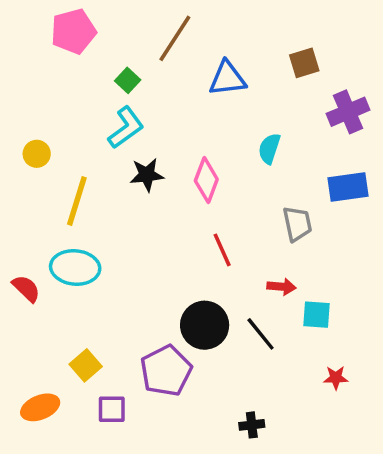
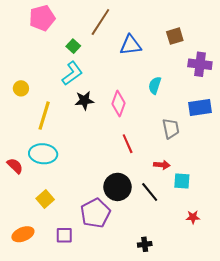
purple cross: (348, 112) -> (200, 64), turned 30
yellow square: (86, 365) -> (45, 199), moved

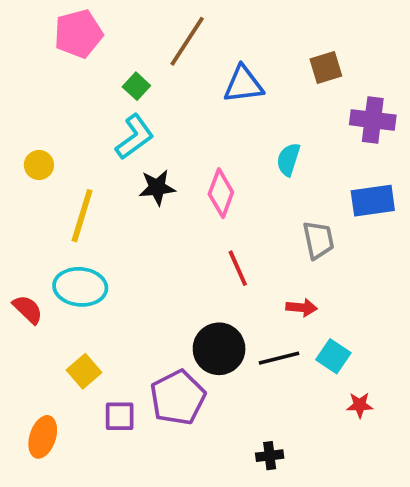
cyan square: (182, 181) -> (333, 356), moved, turned 30
black line: (150, 192) -> (279, 358), turned -65
orange ellipse: (23, 234) -> (43, 437), turned -50
purple square: (64, 235) -> (120, 416), moved

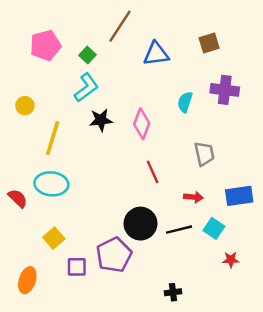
pink pentagon: (78, 34) -> (45, 45), moved
purple cross: (373, 120) -> (225, 90), moved
blue rectangle: (373, 201) -> (239, 196), moved

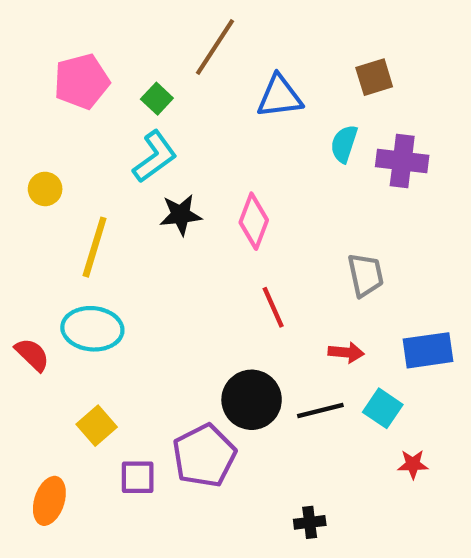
cyan semicircle: (185, 102) -> (344, 144), moved

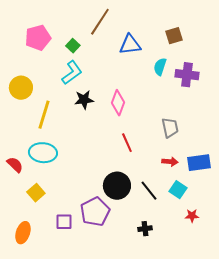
yellow circle: (45, 189) -> (21, 88), size x1.5
red arrow: (346, 352) -> (170, 162), moved
black line: (320, 411) -> (149, 191), turned 65
yellow square: (97, 426) -> (36, 193), moved
black cross: (310, 522) -> (145, 229), moved

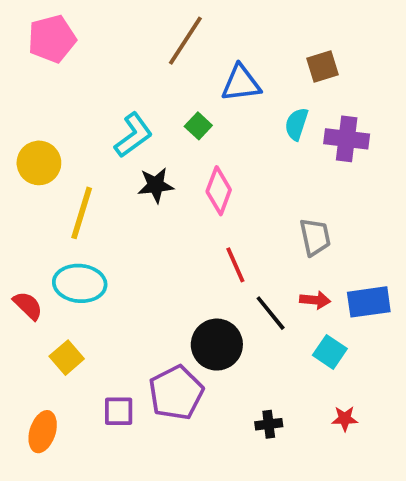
pink pentagon: (38, 38) -> (52, 39), moved
green square: (73, 46) -> (198, 126), moved
black line: (149, 191) -> (271, 313), moved
red star: (192, 216) -> (345, 419), moved

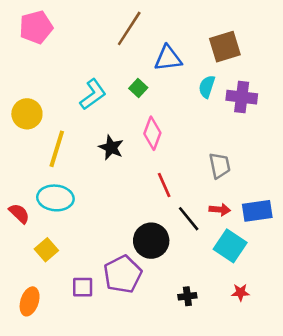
brown square: (322, 67) -> (225, 47), size x1.4
black star: (156, 185) -> (111, 147), moved, turned 30
cyan square: (330, 352) -> (230, 246), size x1.4

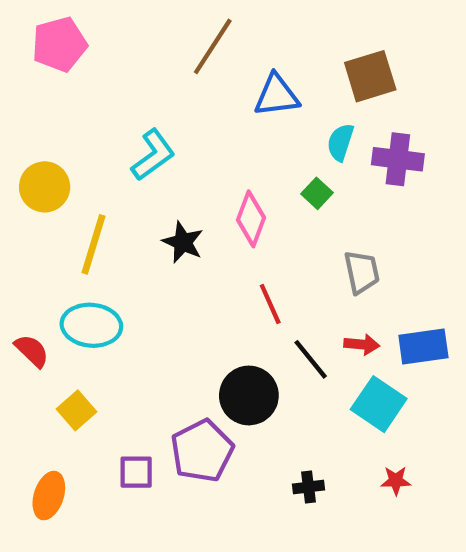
green square: (138, 88) -> (317, 193), moved

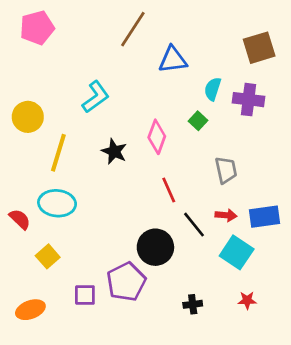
brown square: (370, 76) -> (259, 48), moved
orange ellipse: (49, 496) -> (30, 310), turned 52

